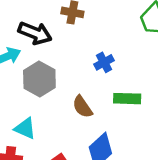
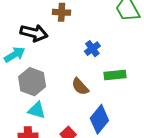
gray hexagon: (39, 79) -> (32, 82), moved

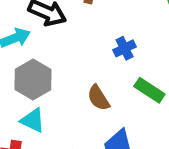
green rectangle: (115, 75) -> (149, 90), turned 30

